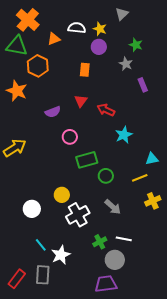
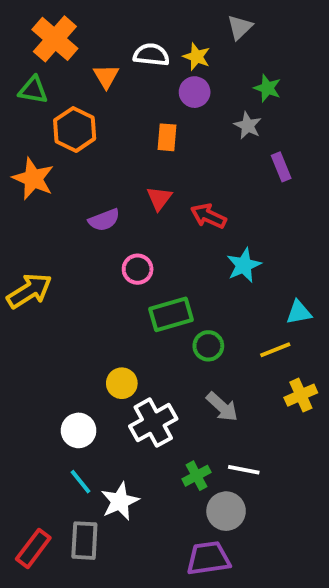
orange triangle: (54, 39) -> (106, 76), turned -40
green triangle: (17, 46) -> (33, 90), size x0.7
white circle: (32, 209) -> (79, 430), moved

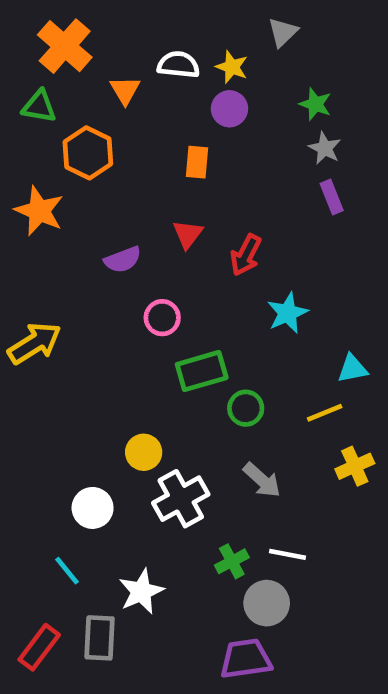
gray star: (248, 126) -> (325, 148), moved
red arrow: (208, 216) -> (246, 255), turned -88
cyan line: (80, 482) -> (67, 571), moved

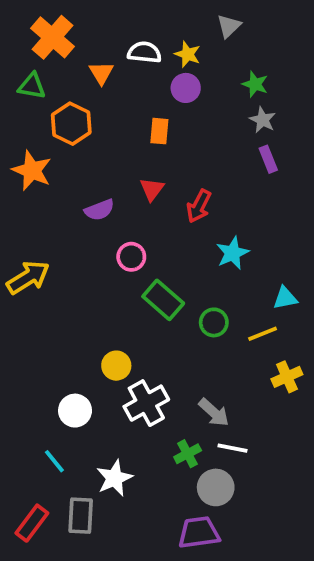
green rectangle: (202, 371) -> (163, 300), turned 57
green circle: (246, 408) -> (214, 322), moved
gray arrow: (262, 480) -> (214, 412), moved

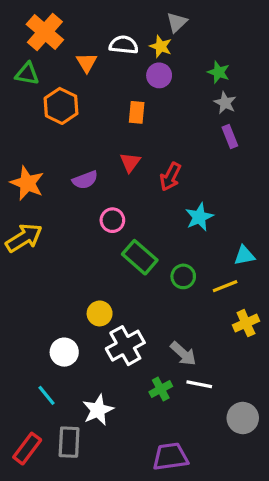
gray triangle: (229, 26) -> (177, 22), moved
orange star: (32, 170) -> (27, 183), moved
gray circle: (216, 487) -> (243, 418), moved

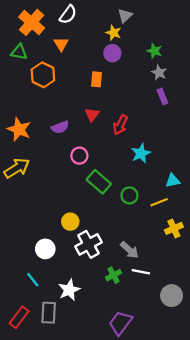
white semicircle: (124, 45) -> (68, 14), moved, turned 120
purple trapezoid: (170, 457) -> (120, 323), turned -45

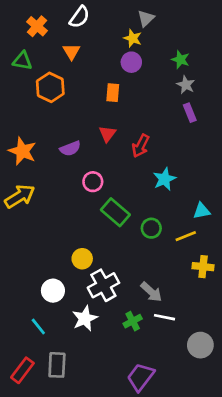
orange cross: (32, 22) -> (37, 26), size x0.7
yellow cross: (174, 228) -> (203, 267), turned 30
white star: (69, 290) -> (85, 319), moved

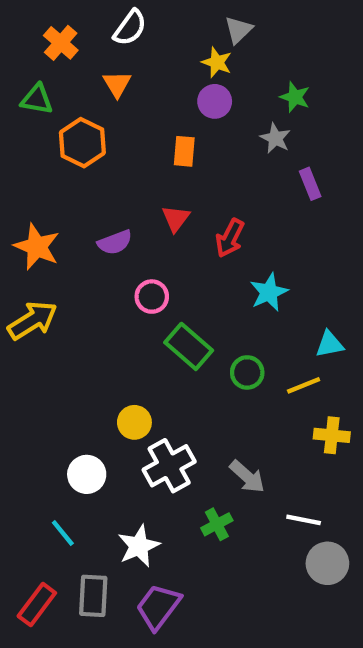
gray star: (186, 85) -> (275, 138), moved
white line: (165, 317) -> (304, 520), moved
white star: (85, 319) -> (139, 546), moved
purple trapezoid: (141, 377) -> (158, 607), moved

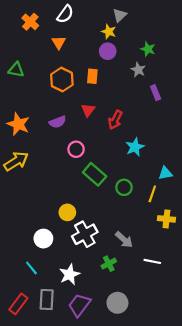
green triangle: (37, 99) -> (16, 70), moved
orange hexagon: (82, 143) -> (62, 80), moved
yellow line: (304, 385) -> (152, 194), turned -49
gray circle: (327, 563) -> (117, 303), moved

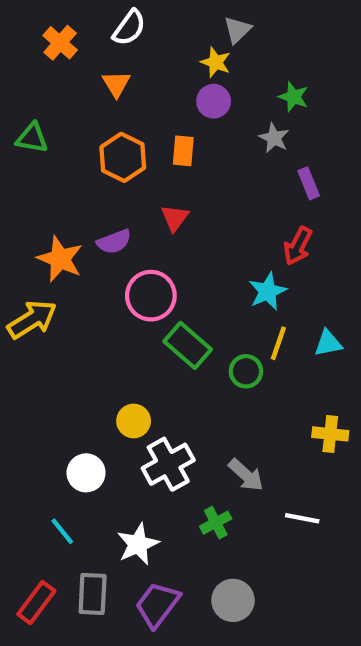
red arrow: (115, 120) -> (298, 246), moved
orange star: (18, 124) -> (60, 259), moved
pink circle: (76, 149) -> (151, 296), size x1.5
yellow line: (152, 194) -> (278, 343), moved

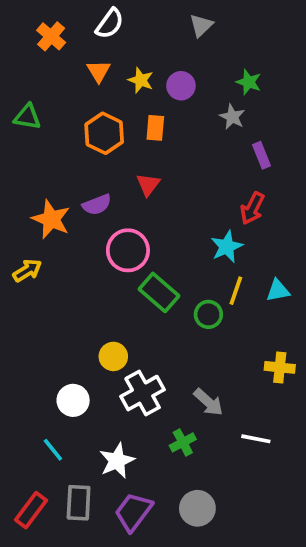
yellow star: (216, 62) -> (141, 80), moved
yellow arrow: (32, 319) -> (27, 270), size x0.7

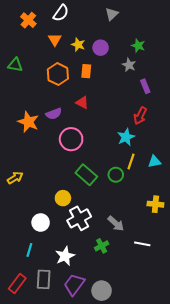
red triangle: (148, 185) -> (82, 103), turned -40
yellow arrow: (27, 270) -> (15, 178), moved
green rectangle: (159, 292) -> (86, 175), moved
cyan line: (53, 450) -> (29, 250), turned 56
gray circle: (197, 508) -> (102, 291), moved

